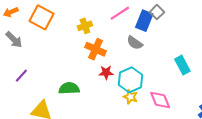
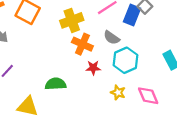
yellow cross: (85, 26) -> (72, 20), size x1.5
gray semicircle: (135, 43) -> (112, 38), moved
cyan hexagon: (130, 80) -> (126, 60), moved

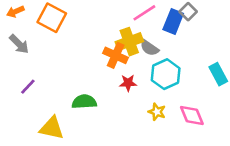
yellow cross: (72, 20) -> (129, 42), moved

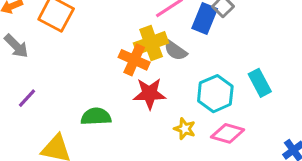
cyan hexagon: (166, 74) -> (215, 94), moved
red star: (128, 83) -> (149, 94), size x1.5
pink diamond: (192, 115) -> (228, 133), turned -52

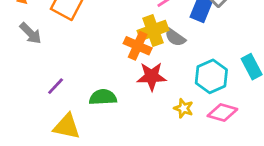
purple line: (27, 98) -> (56, 86), moved

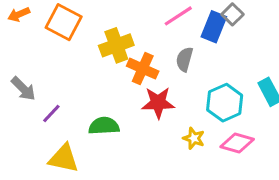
yellow cross: (153, 30) -> (116, 45), moved
gray arrow: (31, 33) -> (23, 89), moved
gray semicircle: (175, 37) -> (184, 59), turned 70

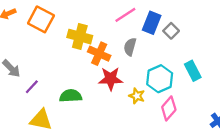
gray square: (232, 14) -> (171, 31), moved
yellow cross: (116, 45) -> (80, 37), turned 35
yellow star: (194, 138) -> (137, 96), moved
pink diamond: (237, 143) -> (169, 108), turned -65

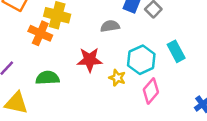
gray semicircle: (130, 47) -> (110, 26), turned 66
orange cross: (99, 54) -> (40, 33), moved

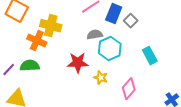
cyan hexagon: (141, 60) -> (110, 49), moved
green semicircle: (48, 78) -> (30, 66), moved

